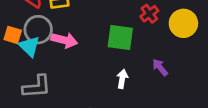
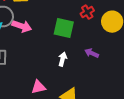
purple arrow: (160, 67) -> (92, 53), turned -32

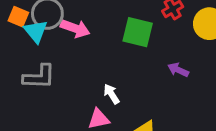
white arrow: (63, 59) -> (111, 94), moved, turned -48

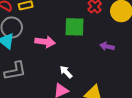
pink arrow: (75, 28) -> (45, 42), moved

